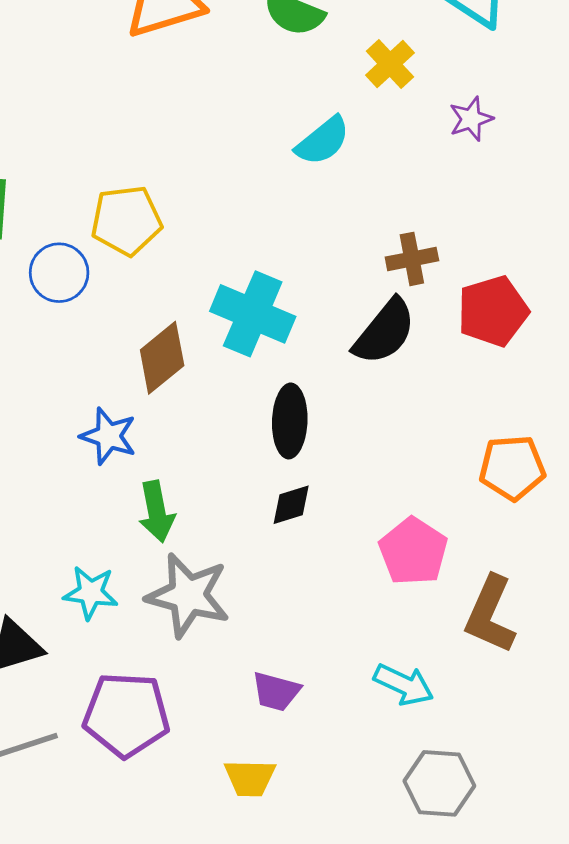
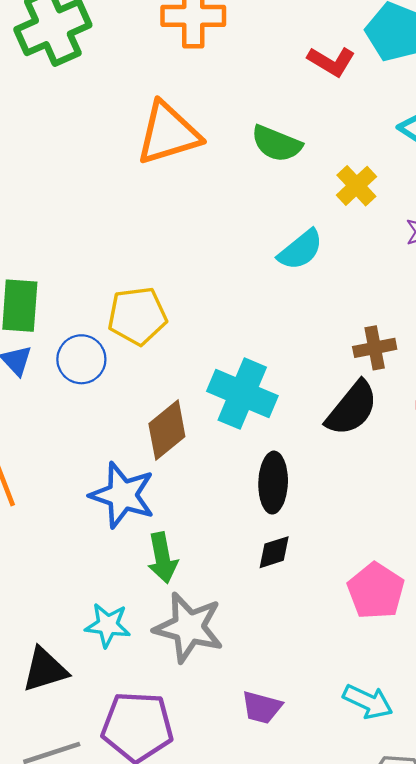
blue star: (108, 436) -> (122, 495), size x1.4

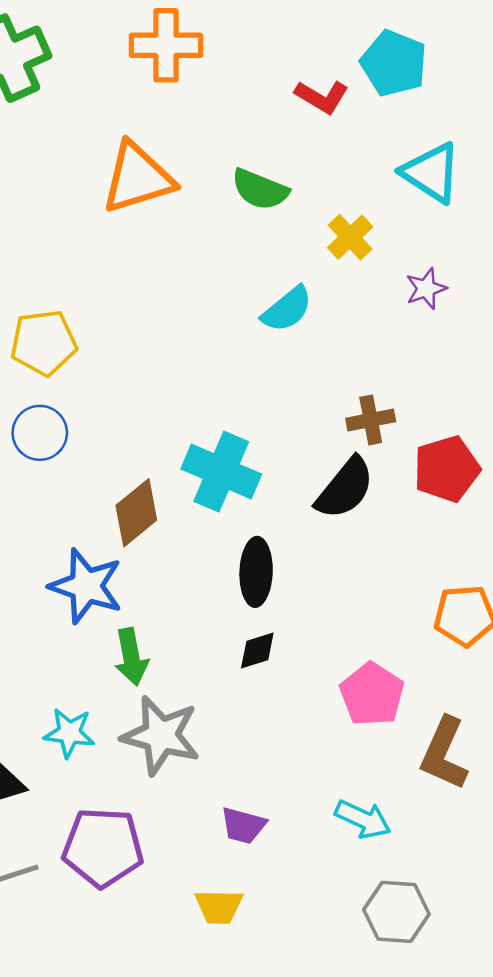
yellow pentagon: (137, 316) -> (44, 343), moved

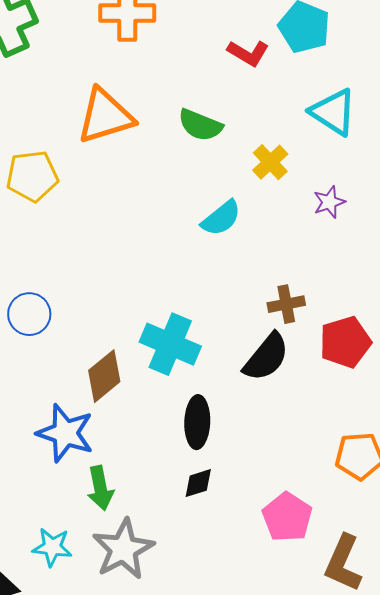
yellow pentagon: (44, 343) -> (32, 176), moved
gray star: (161, 735) -> (123, 549), turned 30

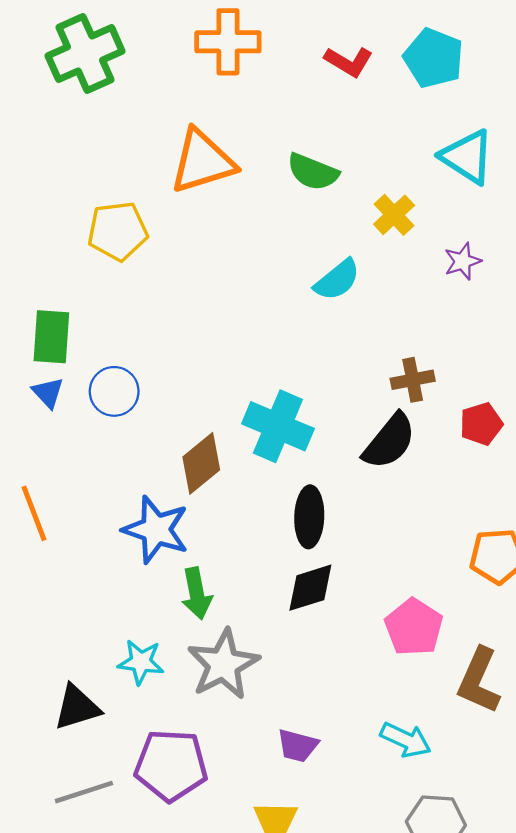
red L-shape: (248, 53) -> (349, 62), moved
red pentagon: (345, 342) -> (481, 424), size x0.7
black diamond: (198, 483) -> (310, 588), size x1.4

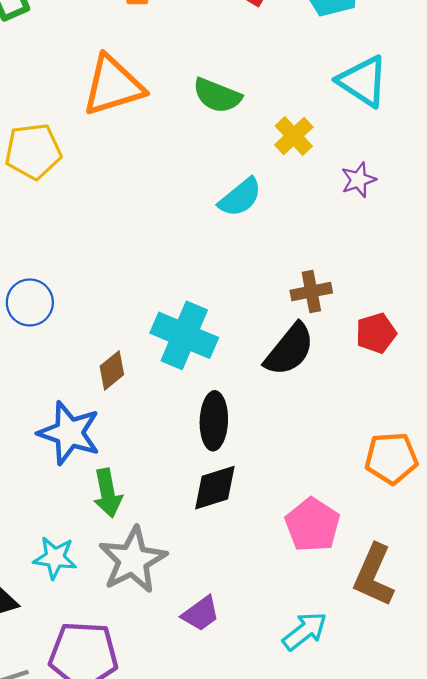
brown diamond: (201, 463) -> (112, 370), size x0.7
cyan arrow: (406, 740) -> (305, 631), turned -63
purple trapezoid: (298, 746) -> (201, 614), moved, turned -51

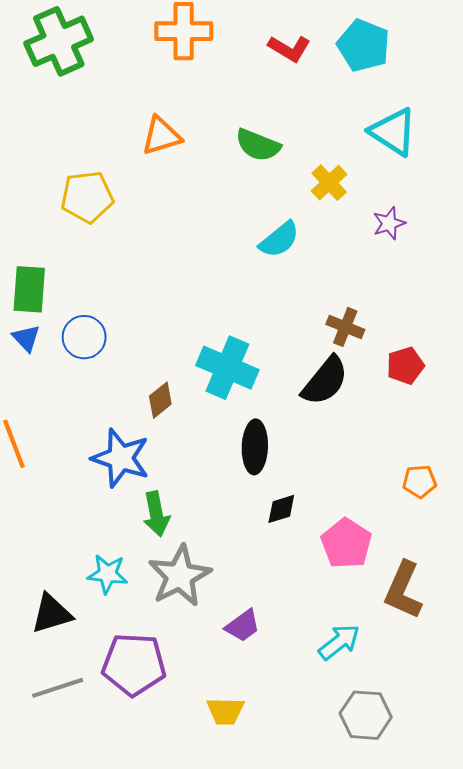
orange triangle: (113, 86) -> (161, 136), size x0.7
brown cross: (311, 292) -> (345, 327), turned 33
orange pentagon: (391, 458) -> (420, 481), size x0.7
black diamond: (215, 488) -> (281, 509), moved, size x0.7

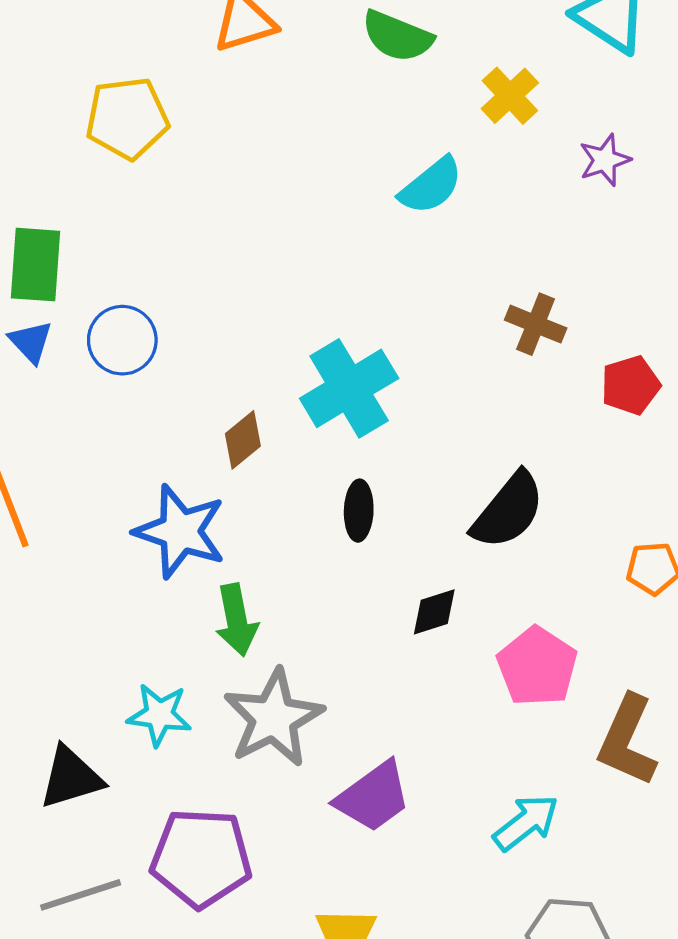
cyan cross: (227, 368) -> (349, 388), turned 36
black semicircle: (325, 381) -> (508, 511), moved
black ellipse: (255, 447) -> (359, 511), moved, size x0.7
purple trapezoid: (243, 626) -> (373, 797), size x1.4

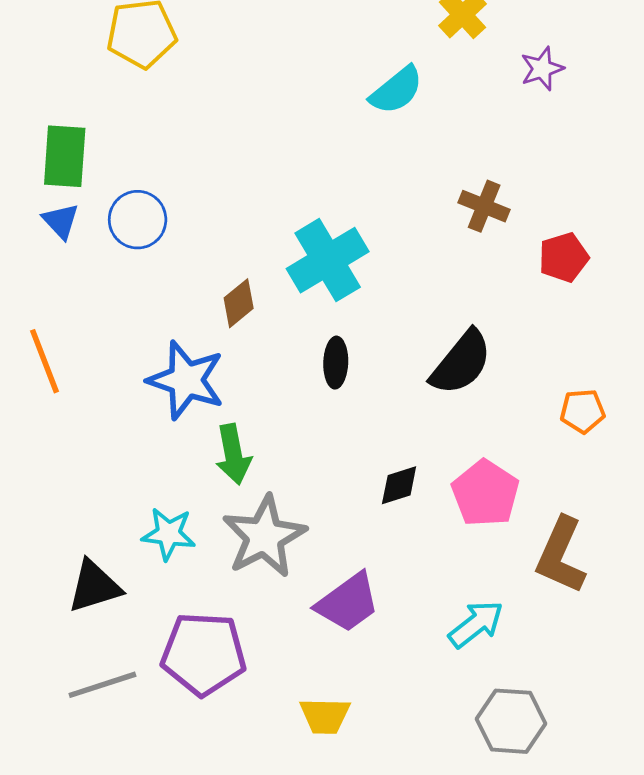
black diamond: (434, 612) -> (399, 485), moved

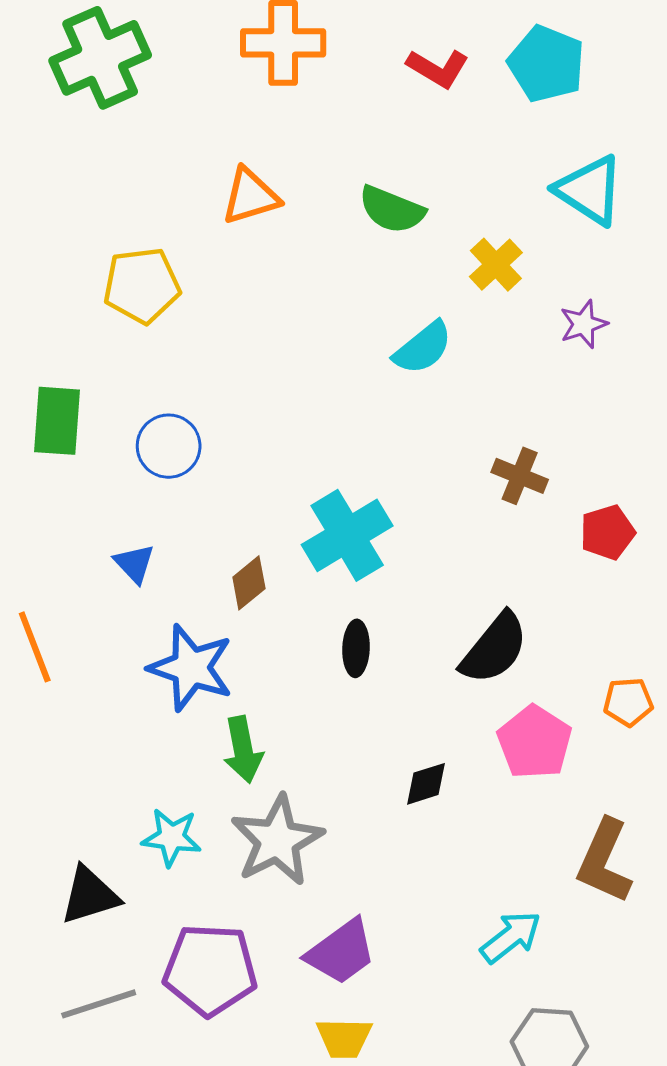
blue circle: (138, 220) -> (169, 446), moved
blue triangle: (61, 221) -> (134, 564), moved
pink pentagon: (485, 493) -> (535, 742), moved
purple trapezoid: (348, 603) -> (341, 952), moved

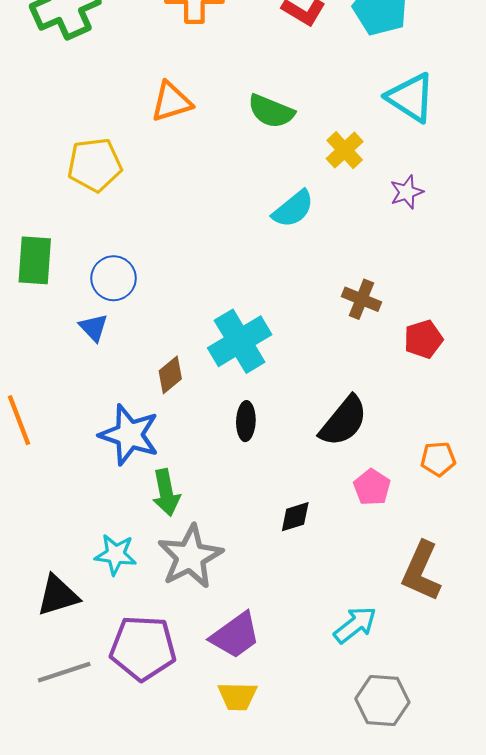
blue triangle: (134, 564) -> (94, 328), moved
pink pentagon: (535, 742) -> (372, 487), size x0.7

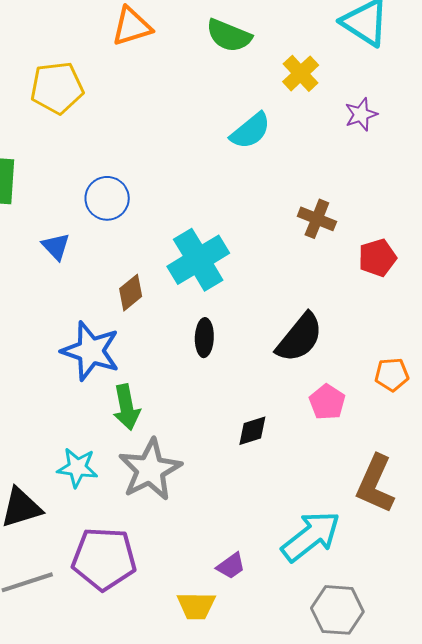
blue circle: (114, 278) -> (107, 198), moved
cyan arrow: (355, 625) -> (311, 536), size x1.4
purple trapezoid: (235, 635) -> (231, 566), moved, size x0.6

